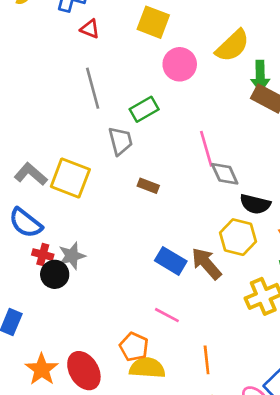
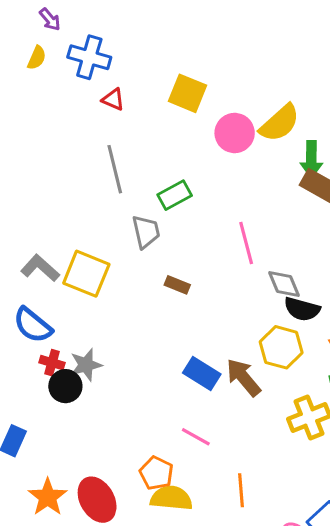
pink circle: (180, 64) -> (235, 133), moved
gray diamond: (225, 174) -> (284, 284), moved

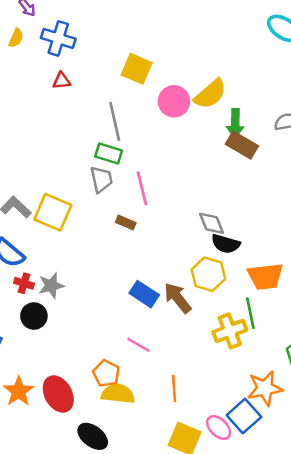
red triangle: (113, 100) -> (62, 81), moved, turned -30
gray line: (115, 169) -> (115, 121), moved
green rectangle: (175, 195) -> (109, 153), moved, turned 45
pink line: (246, 243) -> (142, 188), moved
black circle: (65, 386) -> (34, 316), moved

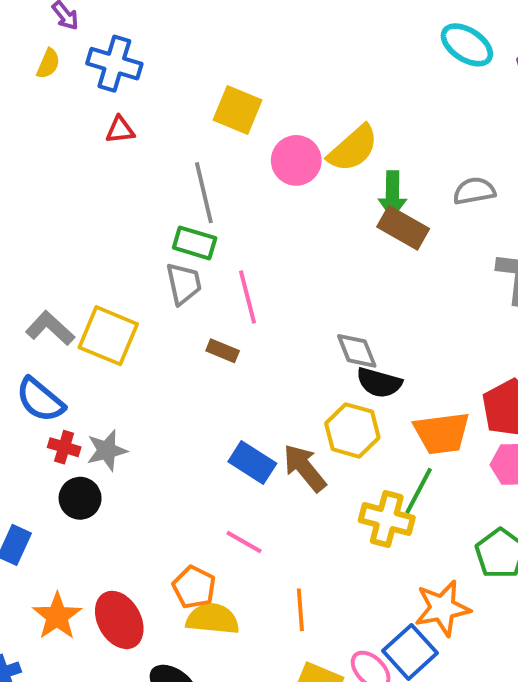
green line: (250, 313) -> (419, 491), turned 40
yellow cross: (230, 331) -> (387, 519), turned 36

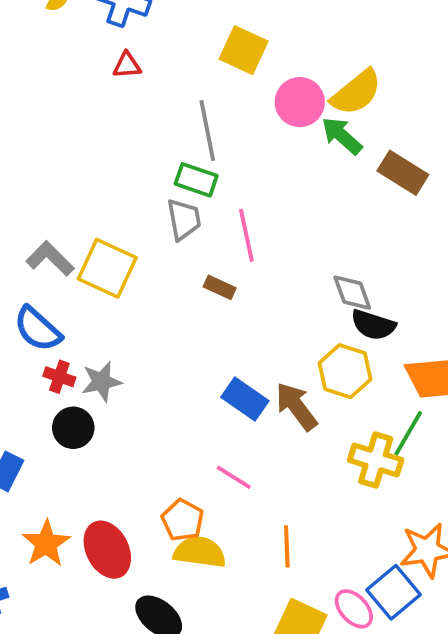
green arrow: (392, 194) -> (342, 136), moved, turned 129

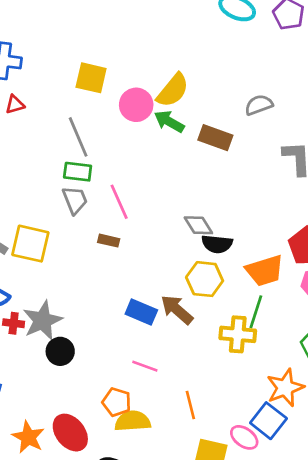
gray star: (101, 382) -> (43, 321), size x1.4
black circle: (73, 428) -> (60, 351), moved

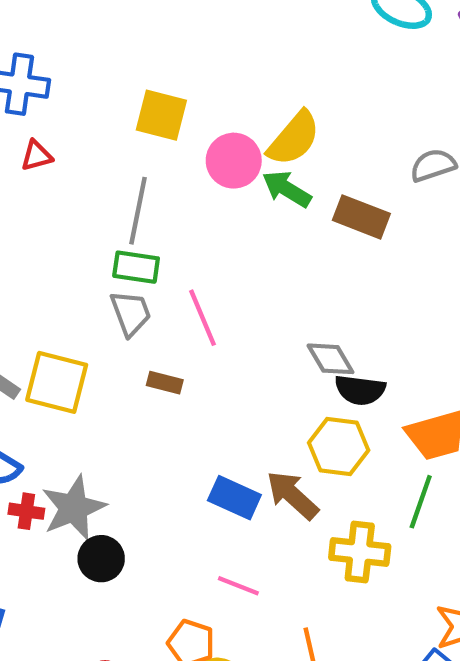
gray line: (78, 137) -> (138, 211), turned 33
brown rectangle: (109, 241) -> (165, 383), moved
yellow cross: (238, 334) -> (360, 552), moved

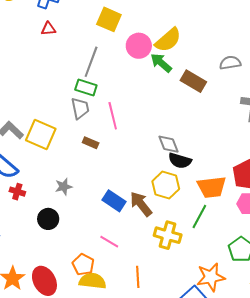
gray star: (74, 508) -> (64, 187), moved, size x0.6

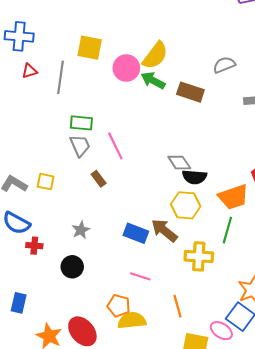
gray line: (91, 62) -> (61, 77), moved
yellow square: (41, 135) -> (46, 182), size x0.6
brown rectangle: (91, 143) -> (99, 179), turned 42

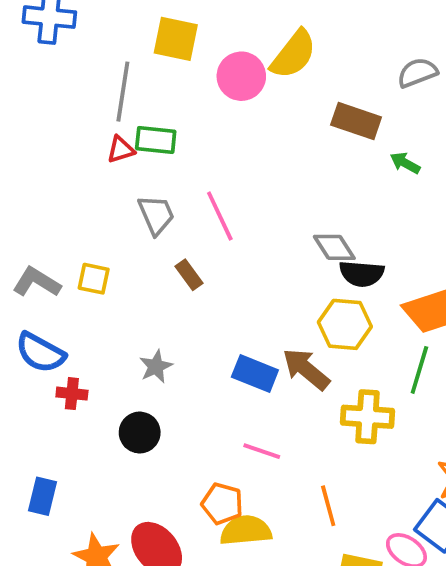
red triangle: (29, 71) -> (121, 150), moved
green arrow: (153, 80) -> (405, 163), moved, size x0.7
green rectangle: (81, 123) -> (156, 140), moved

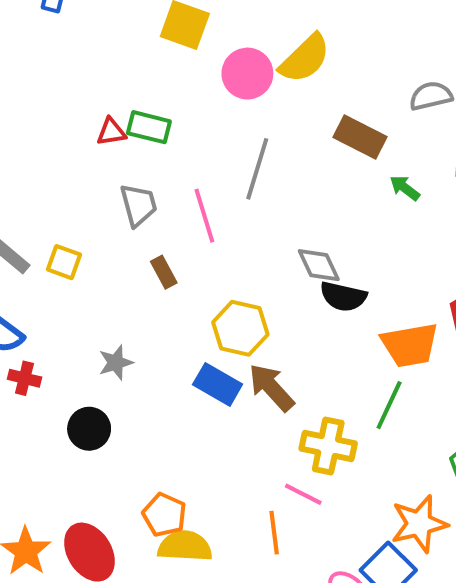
gray line: (123, 92) -> (257, 169), moved
yellow hexagon: (345, 324) -> (240, 328), moved
pink line: (262, 451) -> (303, 494), moved

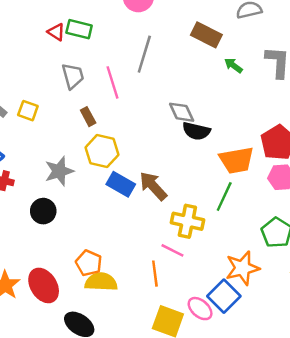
red triangle: (111, 132) -> (56, 32), turned 42
yellow hexagon: (240, 328) -> (102, 151), moved
gray star: (116, 363) -> (59, 171), size x1.4

